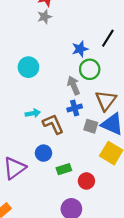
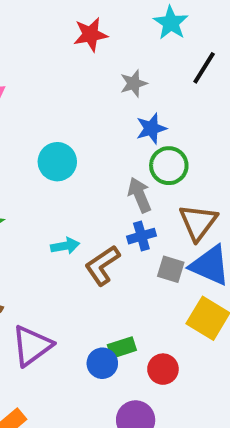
gray star: (45, 17) -> (134, 83), moved
black line: (108, 38) -> (204, 68), moved
brown L-shape: (53, 124) -> (102, 265), turned -100
blue circle: (43, 153) -> (102, 363), moved

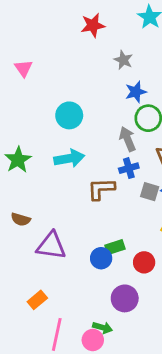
gray star: (134, 83) -> (123, 60), turned -30
cyan arrow: (65, 246) -> (69, 158), moved, size x1.5
brown L-shape: (102, 265) -> (101, 189), turned 32
purple triangle: (32, 346) -> (51, 246), turned 44

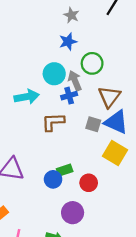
blue star: (136, 92) -> (68, 42), moved
cyan circle: (69, 115) -> (54, 74), moved
blue cross: (129, 168) -> (69, 96), moved

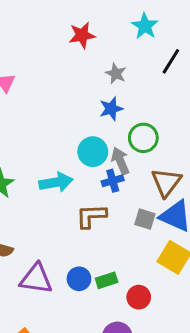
blue circle: (53, 179) -> (79, 279), moved

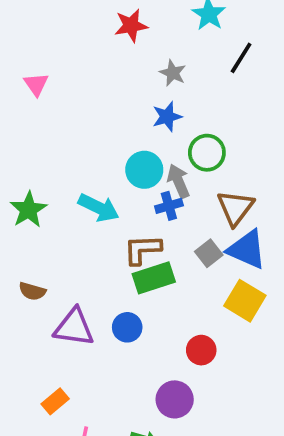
cyan arrow: (56, 182) -> (99, 208), turned 36
gray square: (145, 219) -> (209, 253), turned 35
green rectangle: (107, 280) -> (154, 278), moved, size x1.5

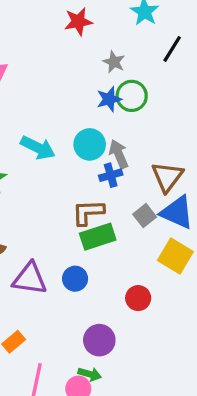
green circle: (207, 153) -> (132, 96), moved
cyan arrow: (99, 208) -> (38, 148), moved
purple circle: (175, 399) -> (99, 340), moved

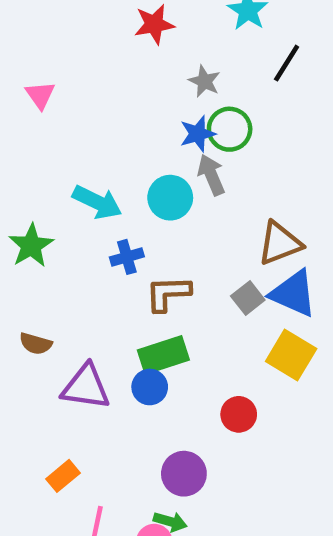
gray arrow: (119, 154) -> (211, 175), moved
blue cross: (111, 175) -> (127, 257), moved
brown triangle: (167, 177) -> (280, 243), turned 32
green rectangle: (98, 237) -> (163, 355), moved

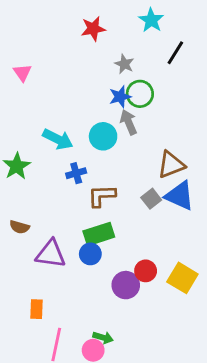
yellow square: (291, 355) -> (182, 278), moved
purple circle: (184, 474) -> (126, 285), moved
orange rectangle: (63, 476) -> (36, 309), turned -48

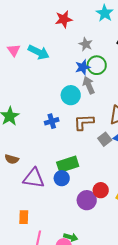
cyan arrow: (58, 139) -> (39, 52), moved
brown L-shape: (102, 196) -> (84, 122), moved

